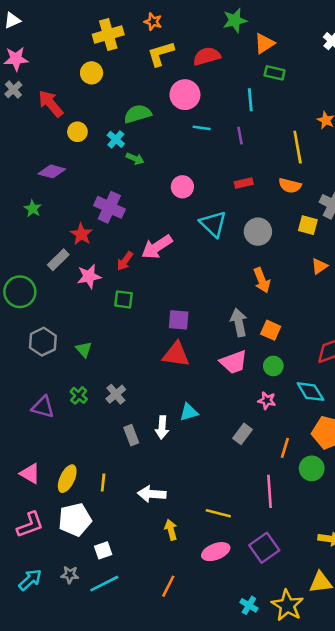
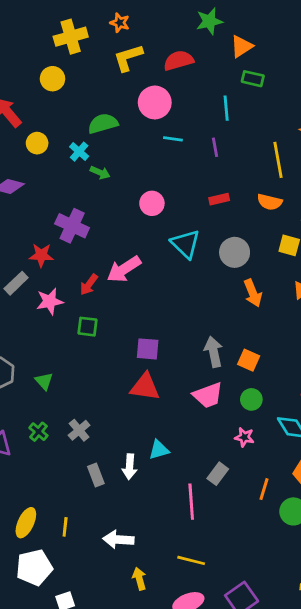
red star: (81, 234) -> (41, 255), turned -30
orange arrow: (262, 280) -> (253, 293), moved
pink line: (269, 491) -> (191, 502), moved

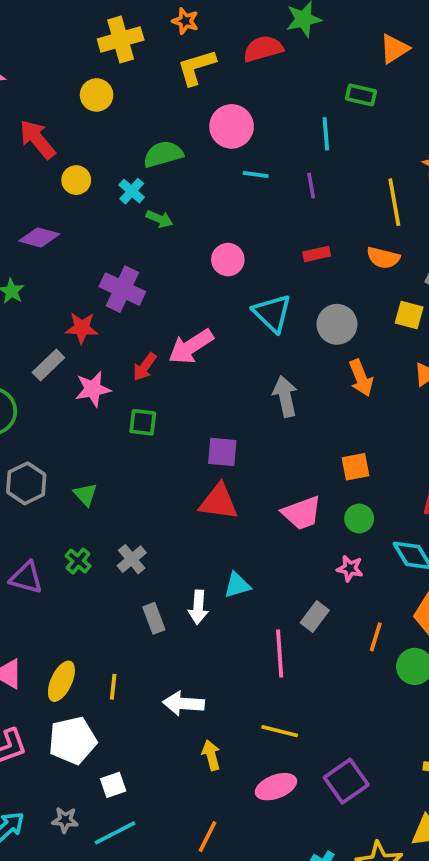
orange triangle: (242, 46) -> (394, 49), moved
red semicircle: (179, 60) -> (263, 49), moved
gray arrow: (214, 352) -> (285, 396), moved
orange square: (249, 360) -> (355, 467), turned -35

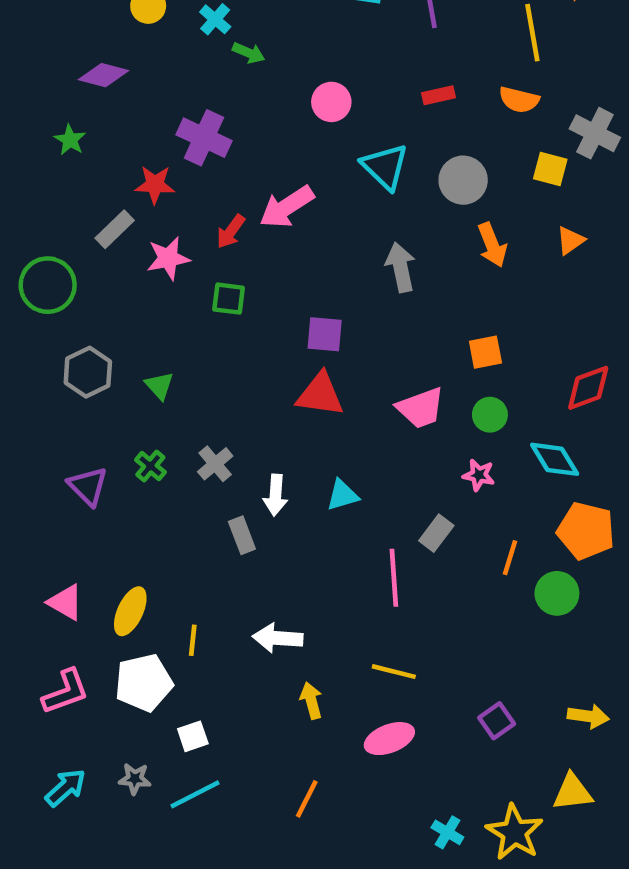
purple triangle: (26, 578) -> (88, 486), turned 30
white arrow: (198, 607) -> (275, 495), moved
yellow line: (113, 687) -> (193, 640), moved
purple square: (346, 781) -> (497, 721), moved, size x0.7

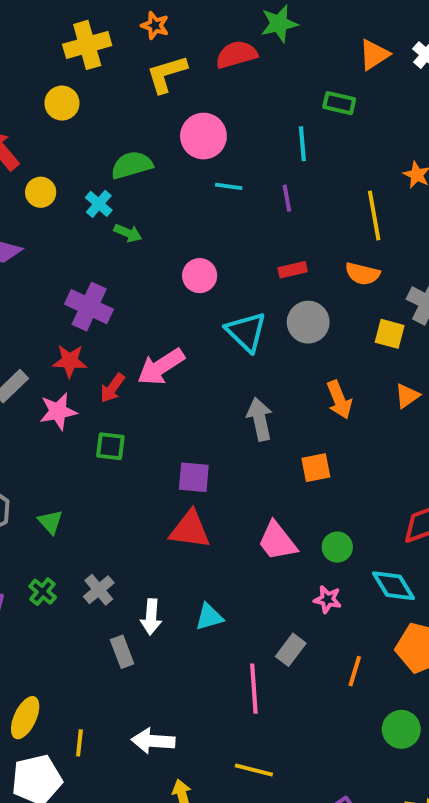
gray circle: (463, 180) -> (308, 322), moved
red star: (155, 185) -> (70, 361), moved
orange square: (485, 352) -> (316, 468), moved
pink trapezoid: (421, 408) -> (277, 541), turned 72
green circle: (557, 593) -> (401, 729), moved

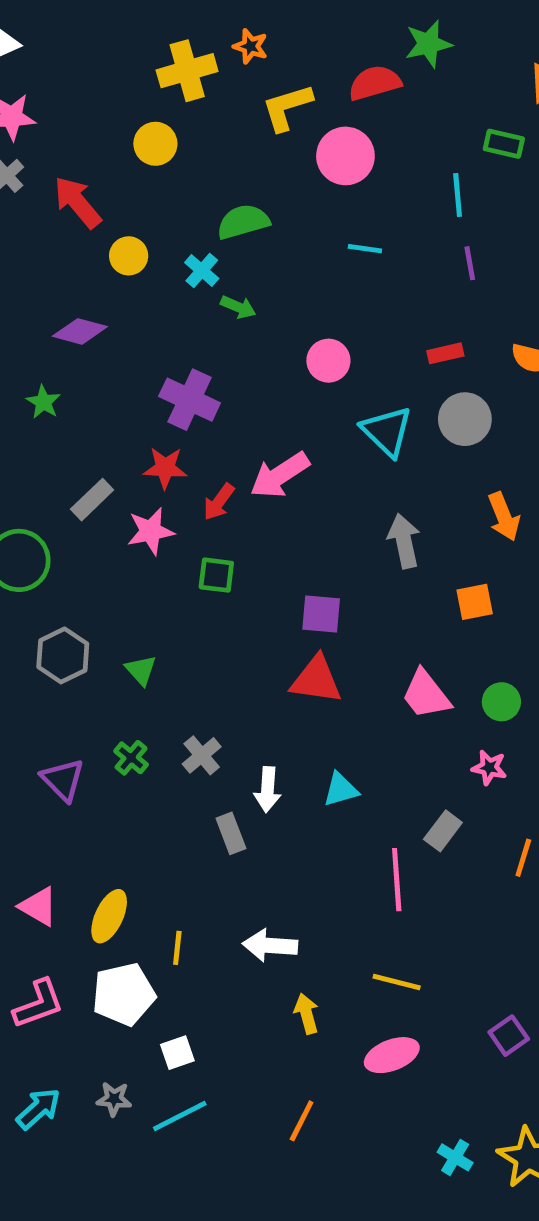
orange star: (155, 26) -> (250, 46), moved
pink circle: (203, 136) -> (345, 156), moved
purple line: (287, 198) -> (470, 263), moved

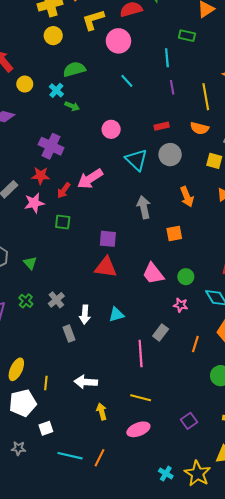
yellow circle: (155, 144) -> (53, 36), moved
cyan line: (365, 249) -> (127, 81), turned 40
cyan line: (180, 1116) -> (70, 456), moved, turned 40

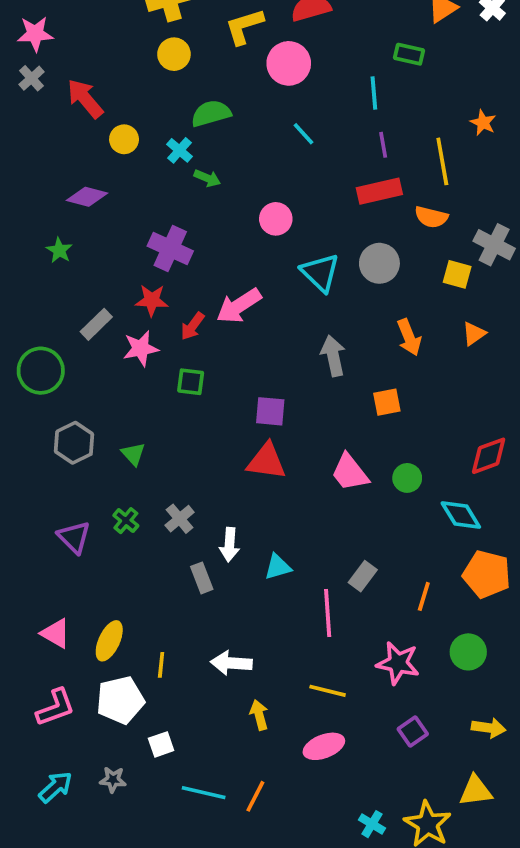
red rectangle: (162, 126) -> (379, 191), moved, size x1.6
pink star: (181, 305) -> (398, 663), moved, size x1.6
cyan triangle: (116, 315) -> (278, 567), moved

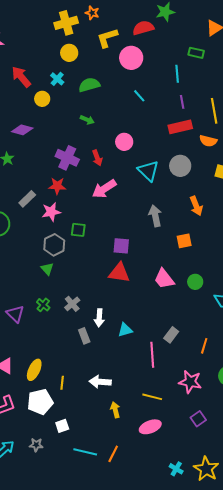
cyan cross: (180, 150) -> (57, 79), moved
red arrow: (192, 326) -> (97, 158), moved, turned -56
gray hexagon: (74, 443) -> (54, 245), moved

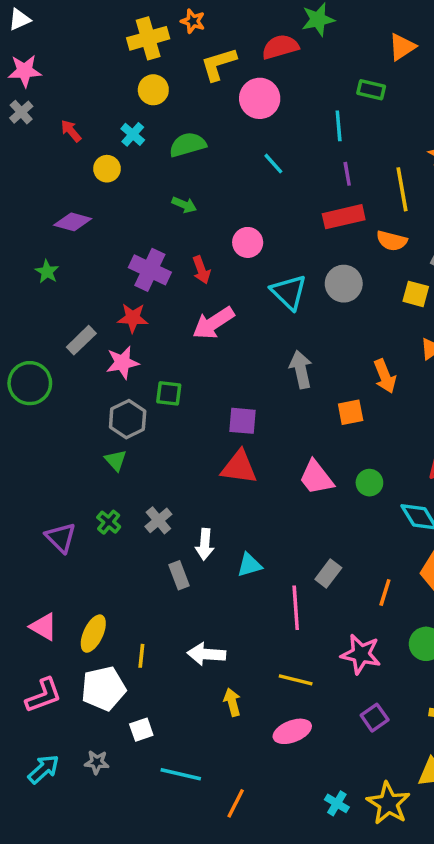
red arrow: (21, 77) -> (71, 131), size x0.6
orange arrow: (196, 206) -> (385, 376), moved
orange line: (113, 454) -> (236, 803), moved

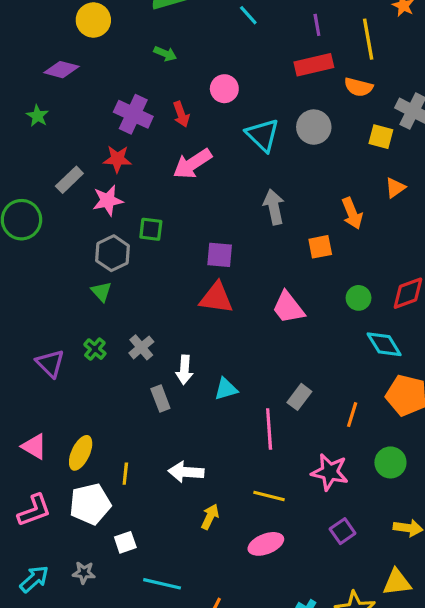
yellow circle: (107, 169) -> (93, 20), size x1.4
green circle: (369, 483) -> (359, 298), moved
yellow arrow: (232, 702) -> (210, 517), turned 40

